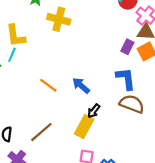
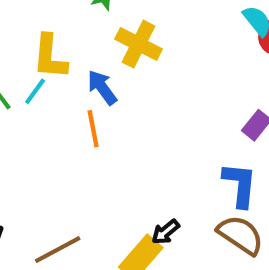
orange line: (48, 85) -> (93, 129), moved, turned 30
blue arrow: (81, 86) -> (102, 88), moved

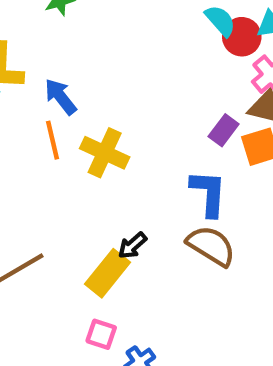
yellow cross: (139, 44) -> (105, 153), moved

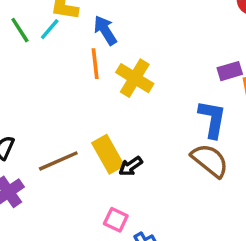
purple rectangle: (224, 130) -> (230, 71), turned 30
black arrow: (132, 246) -> (131, 166), moved
yellow rectangle: (107, 273) -> (108, 154), moved, turned -75

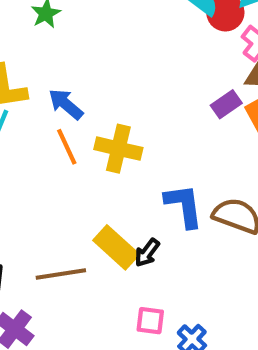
blue L-shape: (212, 119) -> (184, 206), moved
brown line: (58, 161) -> (61, 274), turned 33

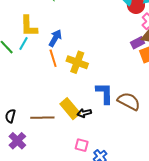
blue arrow: (66, 104) -> (55, 38), turned 72
purple rectangle: (226, 104) -> (137, 43), moved
black arrow: (147, 253) -> (84, 113), turned 32

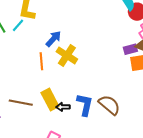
blue arrow: (55, 38) -> (53, 39), moved
orange line: (53, 58) -> (41, 61), moved
blue L-shape: (104, 93) -> (85, 105), moved

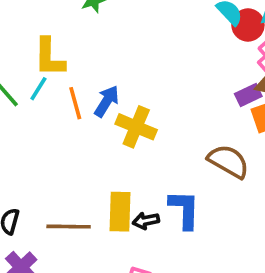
orange line: (41, 61) -> (75, 103), moved
yellow rectangle: (50, 100) -> (120, 212), turned 40
brown semicircle: (109, 105) -> (228, 161), moved

